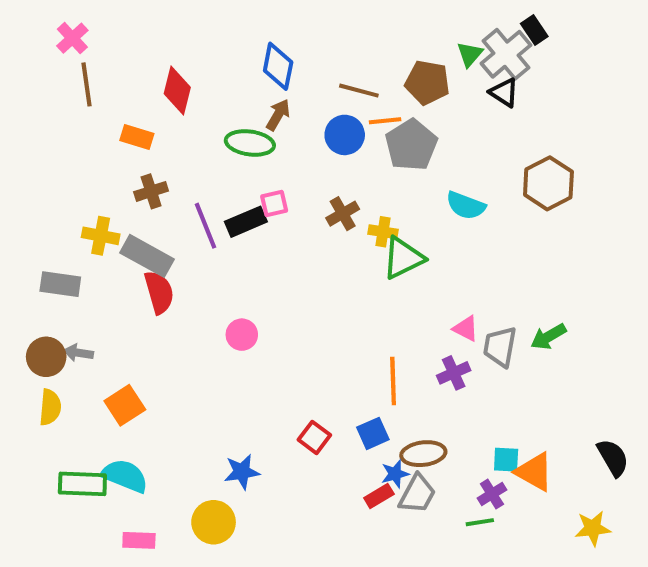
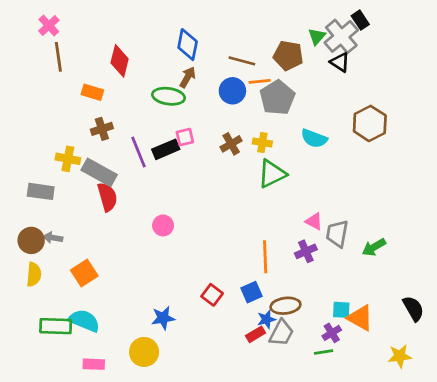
yellow cross: (383, 232) -> (262, 142), moved
green arrow: (548, 337) -> (374, 247), moved

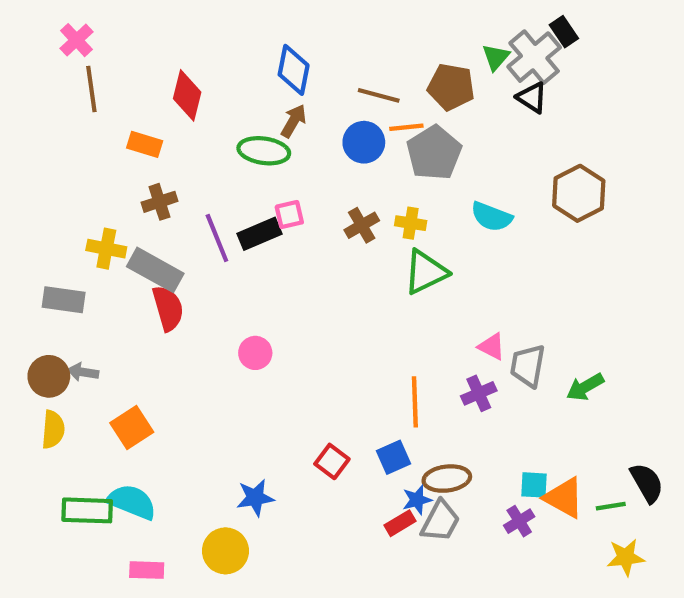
green line: (324, 352) -> (611, 506), moved

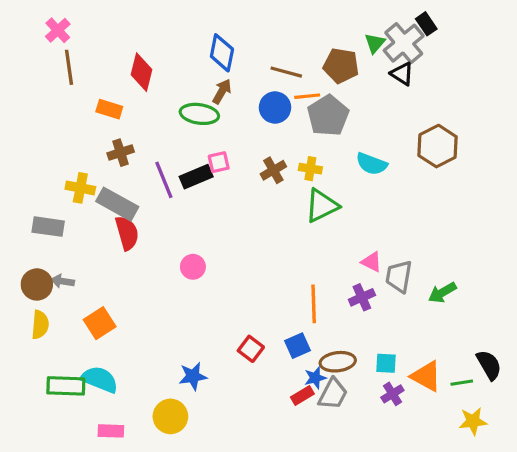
cyan square: (534, 485) -> (386, 363), moved

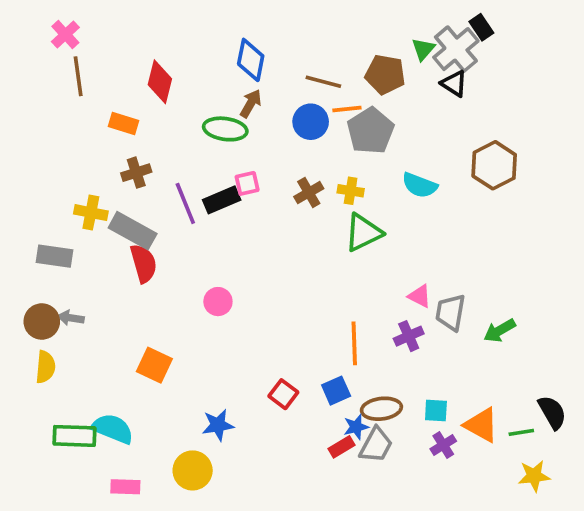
orange square: (100, 323) -> (154, 365), moved, turned -32

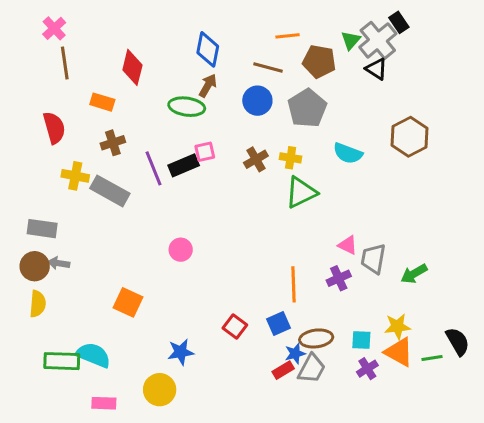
orange line: (347, 109) -> (288, 36), moved
gray rectangle: (54, 256) -> (42, 229), moved
red semicircle: (144, 263) -> (54, 128), moved
yellow star: (534, 476) -> (397, 326), moved

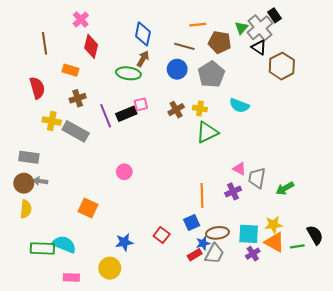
pink cross: (54, 28) -> (81, 19), moved
brown hexagon: (409, 137) -> (282, 66), moved
red square: (235, 326) -> (162, 235), moved
cyan square: (361, 340) -> (249, 234), size x1.5

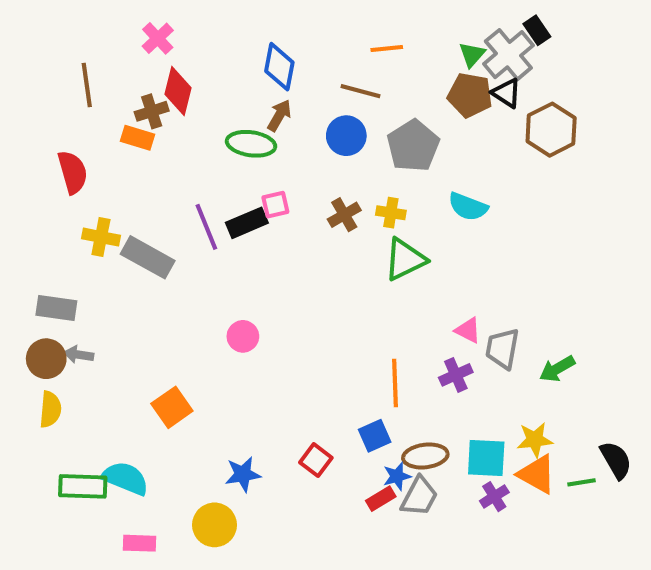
brown pentagon: (220, 42) -> (470, 95), moved
brown cross: (78, 98) -> (152, 111), moved
orange square: (88, 208) -> (172, 407), turned 30

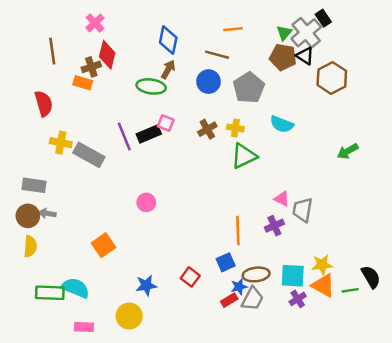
pink square: (275, 205) -> (166, 123), turned 35
green arrow: (557, 369) -> (348, 151), moved

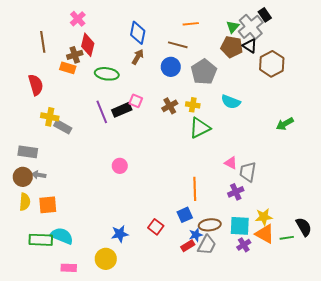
green ellipse: (151, 86) -> (107, 74), moved
gray rectangle: (89, 155) -> (63, 127), moved, size x0.7
purple cross: (274, 226) -> (236, 192), moved
orange square: (104, 245) -> (48, 205), moved, turned 30

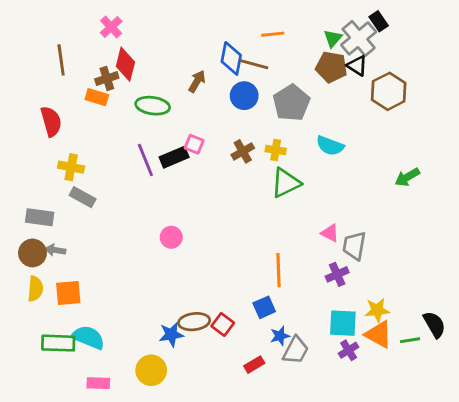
blue diamond: (138, 33) -> (231, 58), moved
gray rectangle: (63, 127) -> (83, 197), moved
brown ellipse: (210, 225) -> (194, 322), moved
red rectangle: (188, 246) -> (254, 365), moved

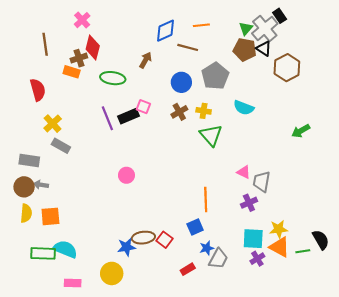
blue diamond: (231, 58) -> (166, 31), moved, turned 55
blue circle: (244, 96) -> (181, 82), moved
yellow cross: (71, 167) -> (53, 124), turned 36
green triangle: (286, 183) -> (211, 135), turned -45

